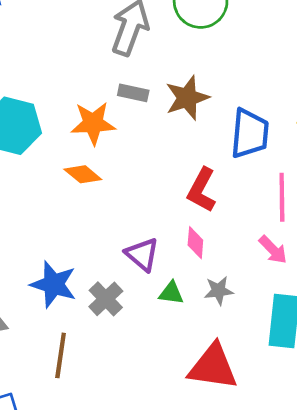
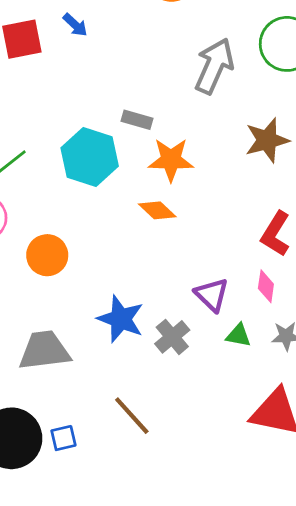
gray rectangle: (133, 93) -> (137, 120), moved
brown line: (61, 355) -> (132, 416), moved, turned -54

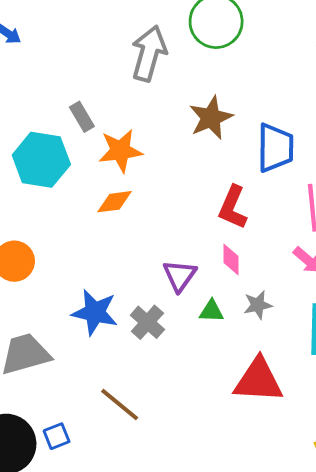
gray rectangle: (137, 120) -> (82, 117), turned 52
orange diamond: (157, 210) -> (115, 202), turned -42
purple triangle: (212, 295) -> (180, 276), turned 30

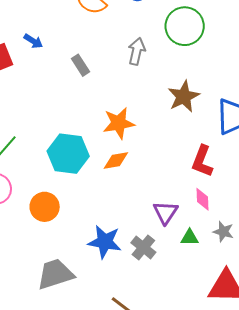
gray arrow: (149, 53) -> (137, 51), size x0.7
gray rectangle: (82, 117) -> (81, 65), moved
cyan hexagon: (41, 160) -> (68, 154), moved
gray star: (258, 305) -> (223, 232), turned 30

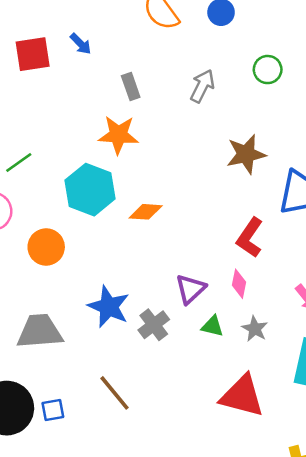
green circle: (185, 26) -> (268, 70), size x0.6
orange star: (119, 123) -> (118, 135), moved

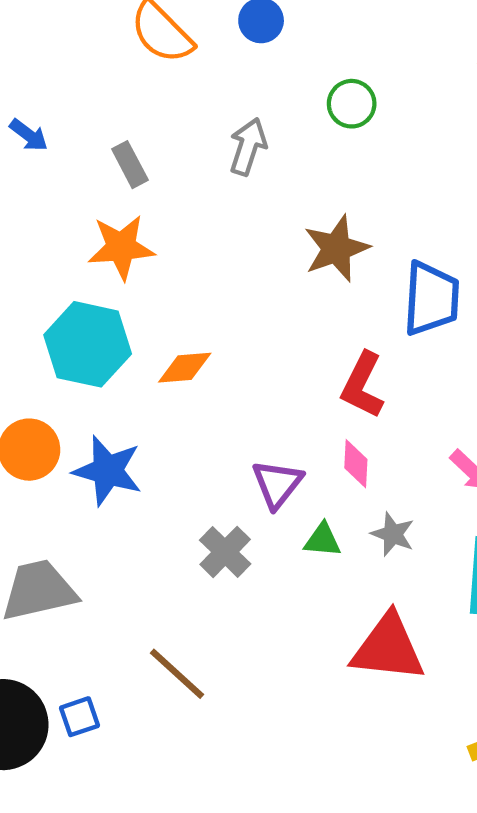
blue arrow: (81, 44) -> (29, 135), moved
blue star: (109, 307) -> (108, 471), moved

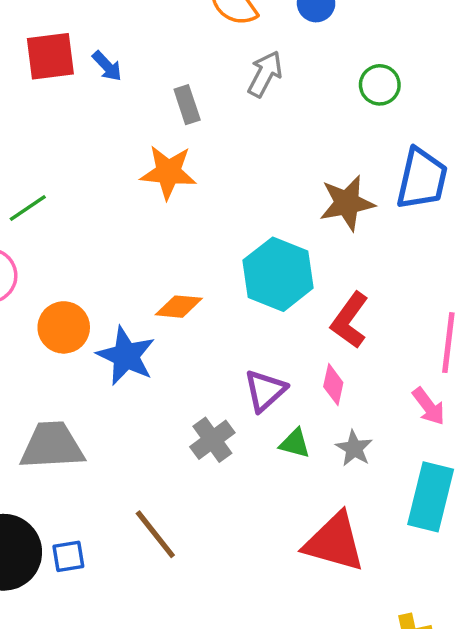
gray arrow: (248, 147) -> (265, 74), moved
blue trapezoid: (431, 299) -> (422, 179), moved
cyan hexagon: (88, 344) -> (278, 274), moved
orange diamond: (185, 368) -> (179, 307), moved

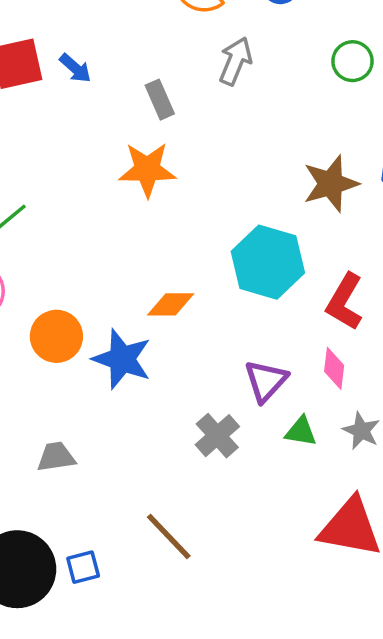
gray trapezoid: (52, 446) -> (56, 457), size x0.6

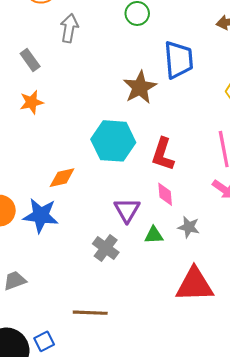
orange star: (147, 170) -> (32, 102), size x0.7
brown line: (169, 537) -> (90, 313), turned -32

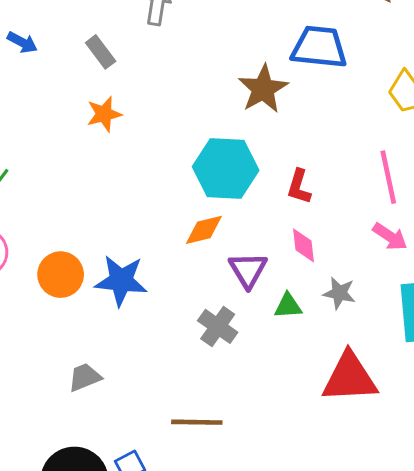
blue trapezoid: (179, 60) -> (319, 47), turned -78
red L-shape: (163, 154) -> (299, 187), size x0.7
orange diamond: (62, 178) -> (204, 230), moved

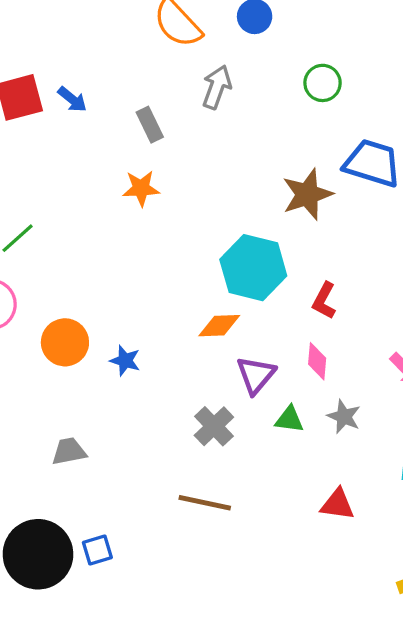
blue star: (121, 281) -> (125, 361), size x0.6
red triangle: (350, 378) -> (337, 504), size x0.6
brown line: (197, 422) -> (205, 503), moved

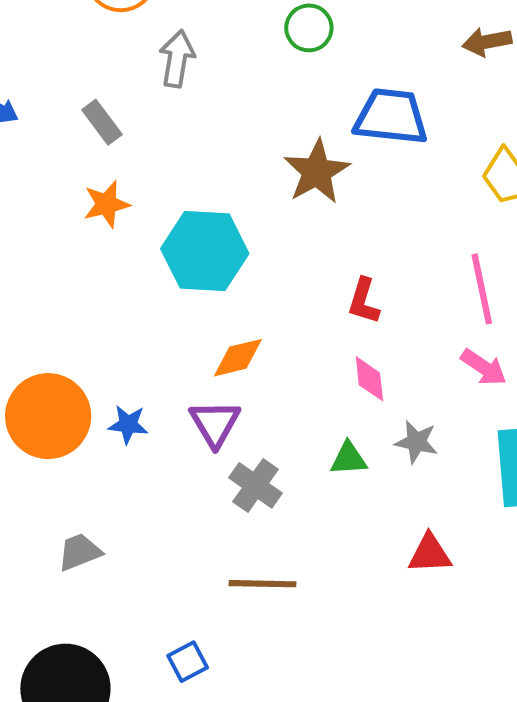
cyan hexagon: (253, 268) -> (205, 251), moved
orange circle: (65, 342) -> (48, 416), size x1.4
purple triangle: (256, 375) -> (215, 423), moved
blue square: (97, 550) -> (188, 662), moved

